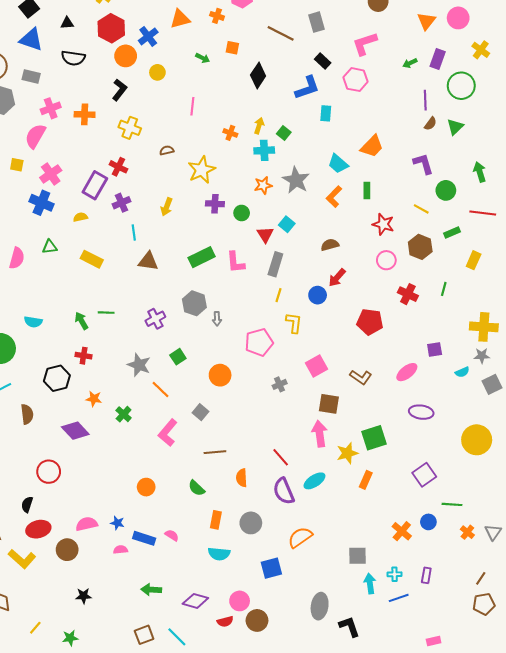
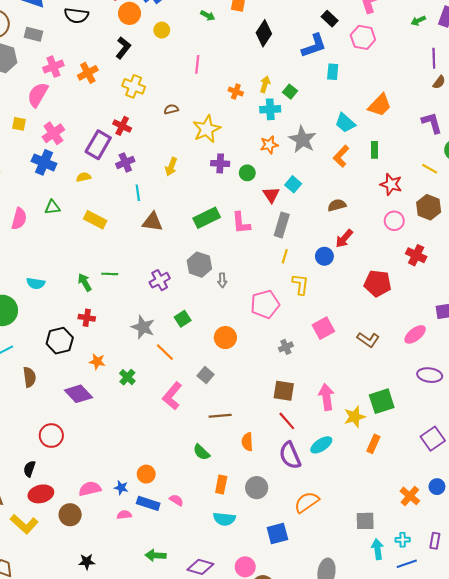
orange cross: (85, 114) -> (88, 73), turned -30
brown square: (329, 404) -> (284, 391), moved
orange circle: (146, 487) -> (146, 474), moved

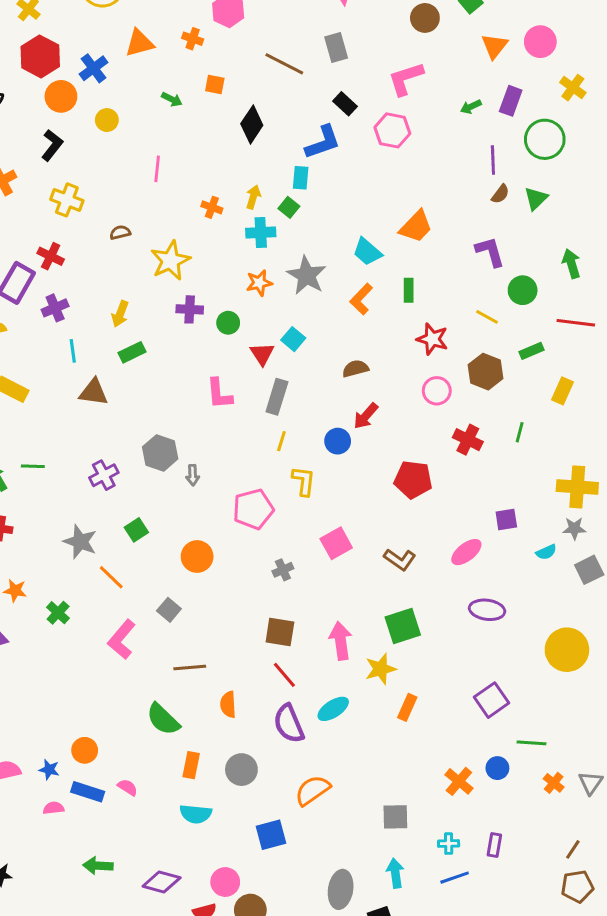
cyan rectangle: (333, 72) -> (301, 178), moved
green rectangle: (207, 218) -> (132, 352), moved, size x0.7
green square: (382, 401) -> (403, 626), moved
green semicircle: (201, 452) -> (163, 719), size x1.4
cyan arrow: (378, 549) -> (395, 873), moved

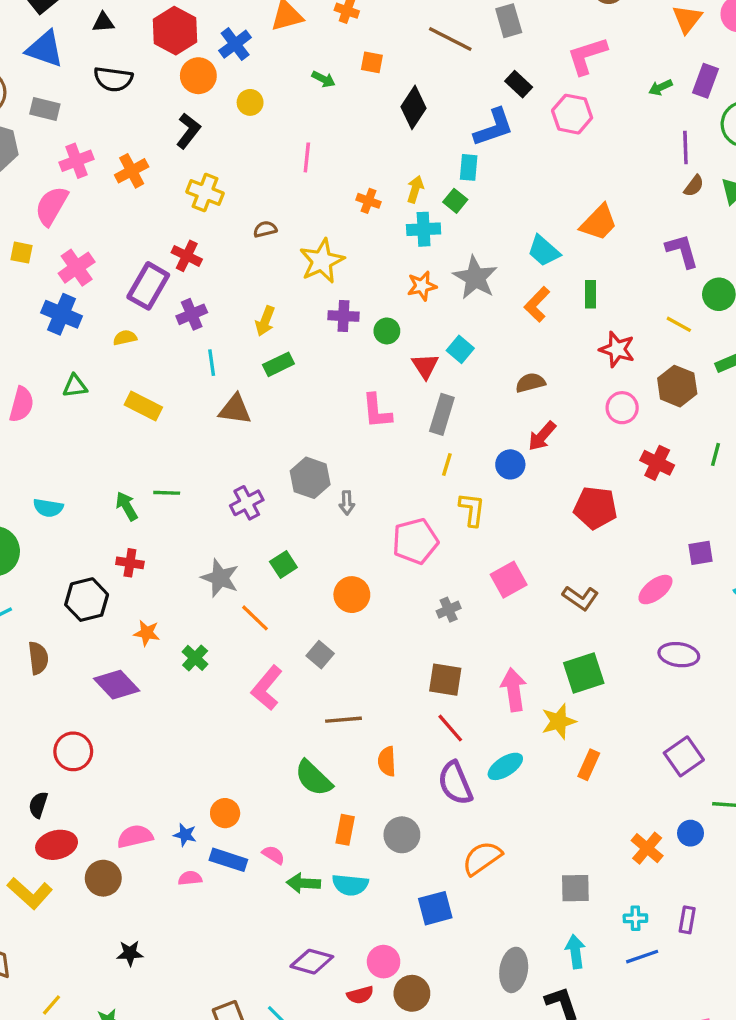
green arrow: (98, 866) -> (303, 883), moved

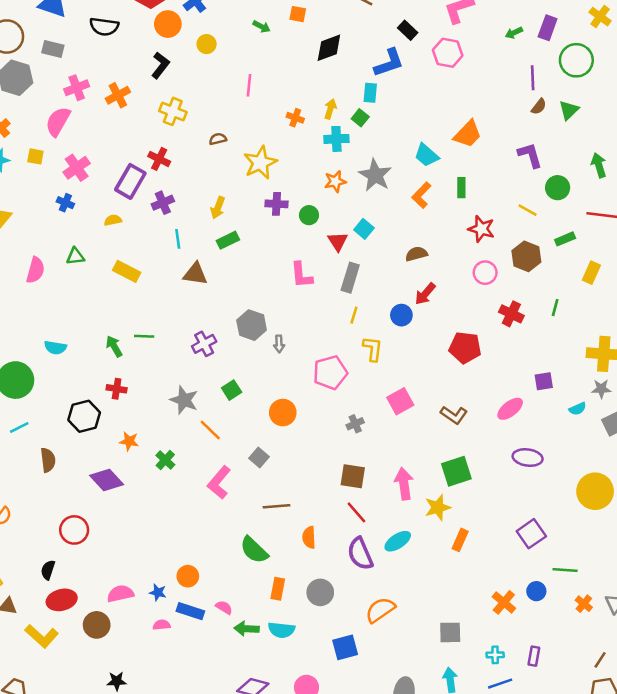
black diamond: (414, 107) -> (329, 48), turned 36
blue cross: (62, 314) -> (65, 203), size x0.6

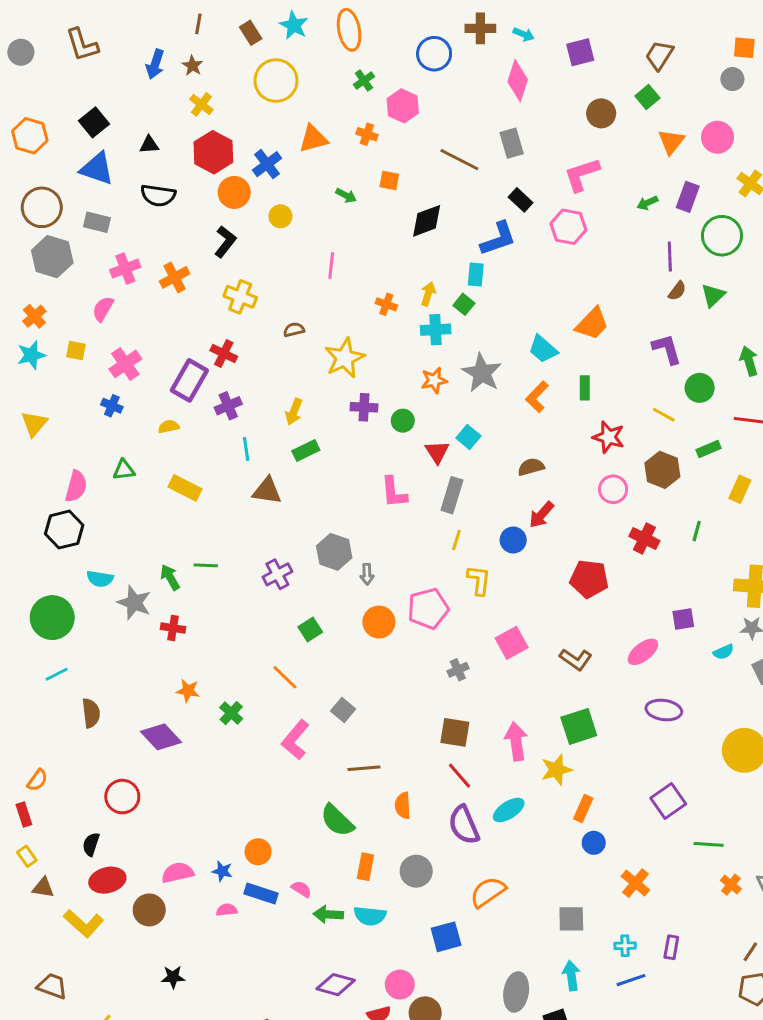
pink semicircle: (58, 121) -> (103, 309), size x0.7
gray star: (184, 400) -> (134, 603), moved
orange circle: (283, 413) -> (379, 622), moved
black hexagon: (84, 416) -> (64, 530), moved
blue circle: (536, 591) -> (594, 843), moved

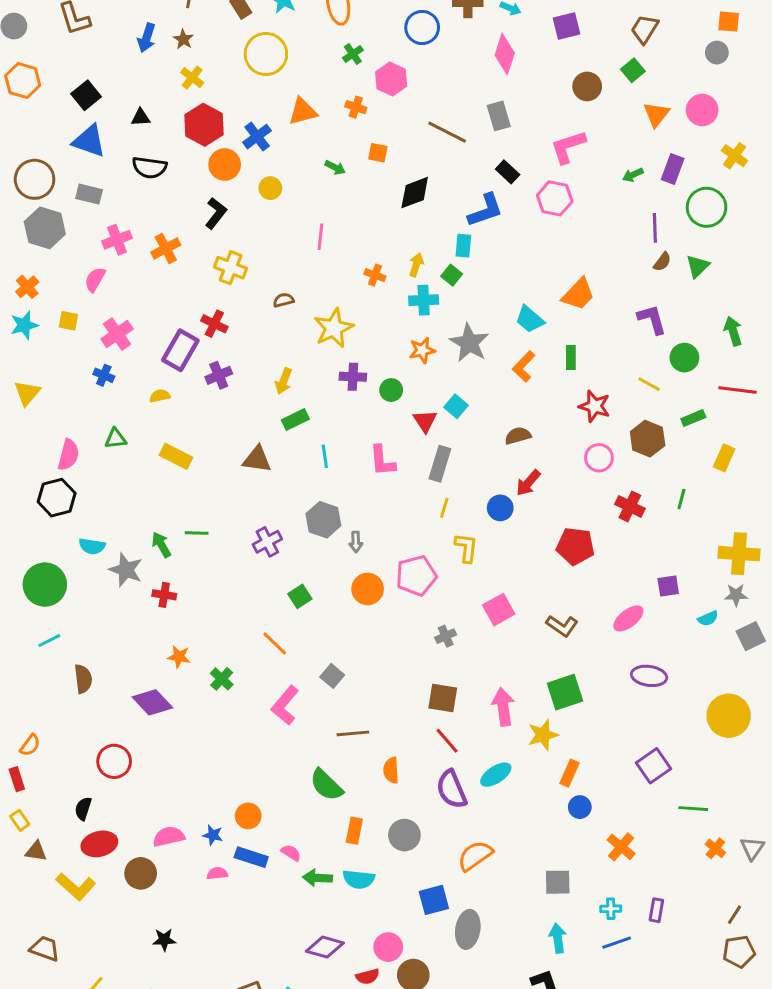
orange hexagon: (30, 136) -> (23, 81), moved
cyan line: (246, 449) -> (325, 456), moved
gray ellipse: (516, 992) -> (468, 929), moved

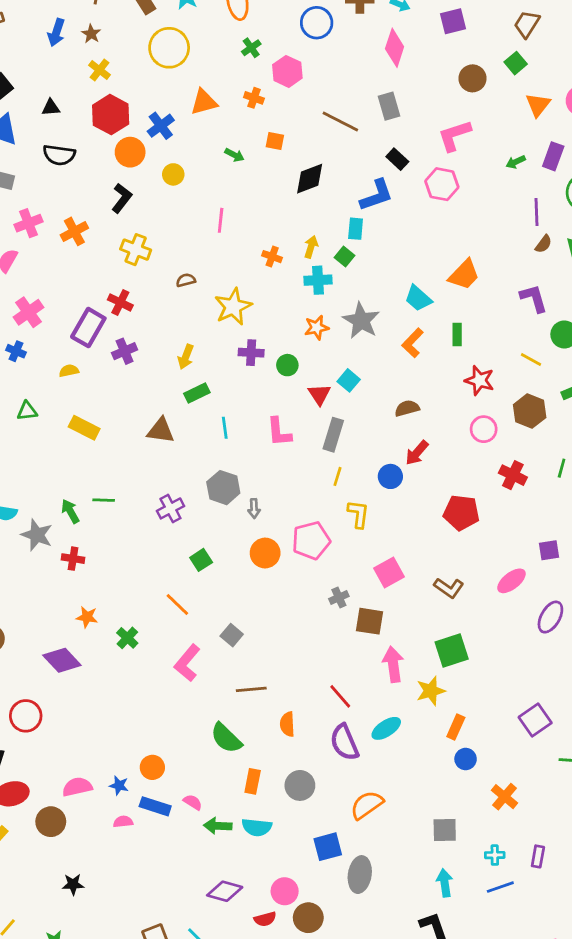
purple ellipse: (649, 676) -> (550, 617), moved, turned -68
brown square: (443, 698) -> (370, 621), moved

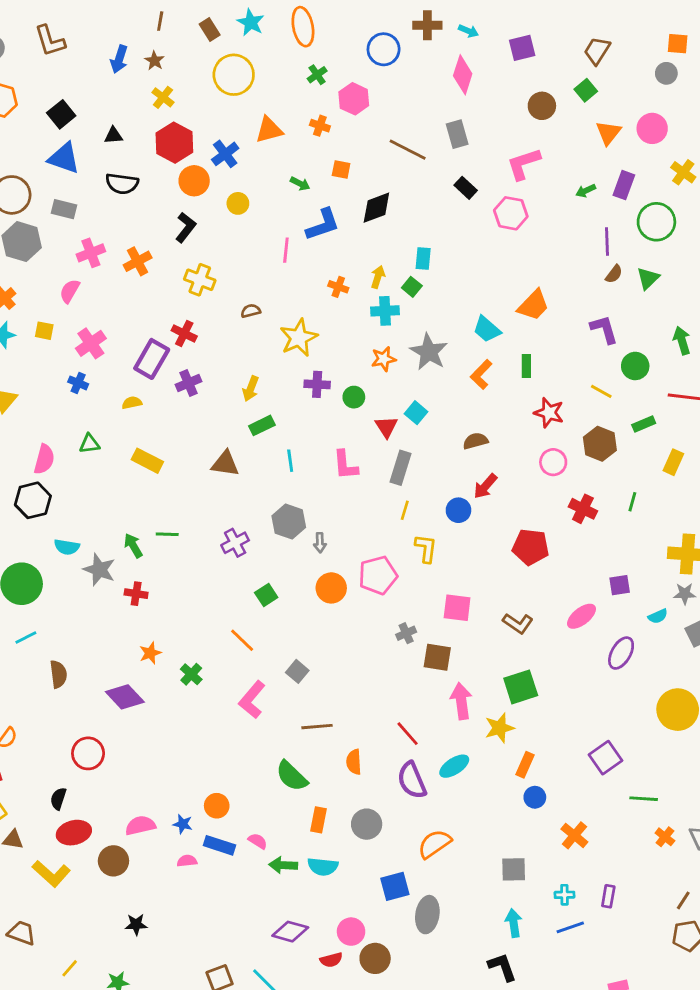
blue L-shape: (376, 195) -> (323, 225), moved
pink square: (389, 573) -> (457, 608), turned 36
orange star: (87, 617) -> (150, 653), turned -30

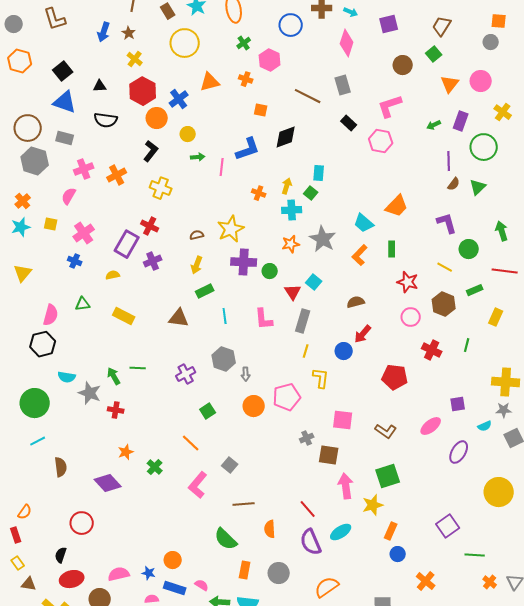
green arrow: (300, 184) -> (198, 157), moved, turned -32
brown semicircle: (251, 311) -> (197, 235), moved
purple cross: (317, 384) -> (244, 262), size x1.4

